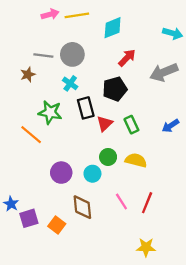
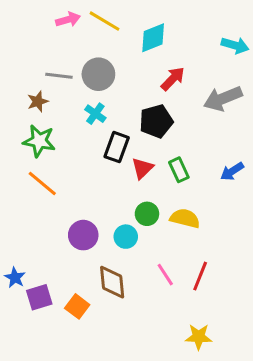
yellow line: (77, 15) -> (104, 21), turned 40
black rectangle: (86, 108) -> (117, 147), turned 35
green star: (50, 112) -> (39, 141), moved

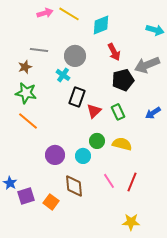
gray circle: (98, 74) -> (75, 56), moved
red arrow: (173, 79) -> (114, 52), turned 108
black pentagon: (156, 121) -> (123, 80), moved

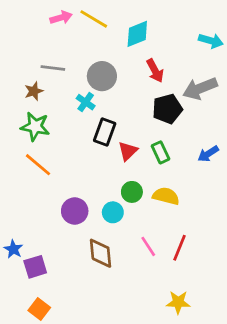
orange square: (51, 202) -> (39, 309), moved

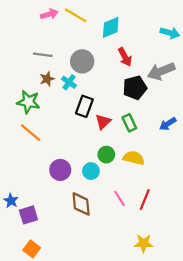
brown star: (34, 91) -> (47, 79), moved

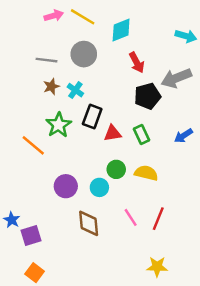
gray circle: (82, 61) -> (84, 54), moved
green star: (28, 102) -> (59, 125), moved, turned 30
red triangle: (103, 122) -> (113, 133), turned 35

